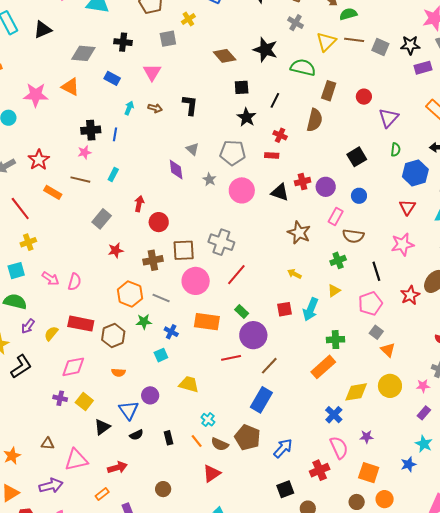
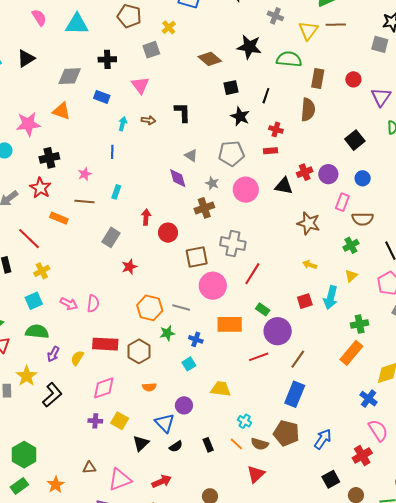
gray square: (380, 47) -> (380, 44), moved
black cross: (91, 130) -> (49, 158), moved
brown cross: (153, 260) -> (204, 208), moved

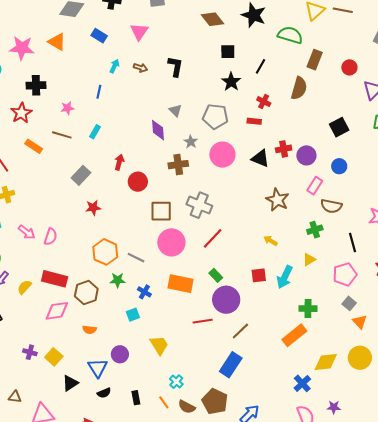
pink diamond: (104, 388) -> (57, 311), moved
yellow trapezoid: (221, 389) -> (159, 345), turned 40

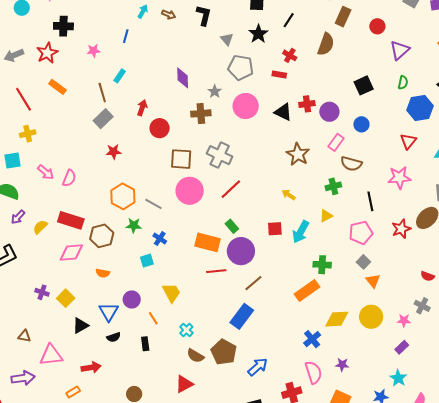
gray triangle: (175, 110) -> (227, 39), moved
brown line: (62, 135) -> (102, 92), moved, turned 54
orange rectangle: (181, 284) -> (208, 242), moved
orange line: (164, 402) -> (153, 318), moved

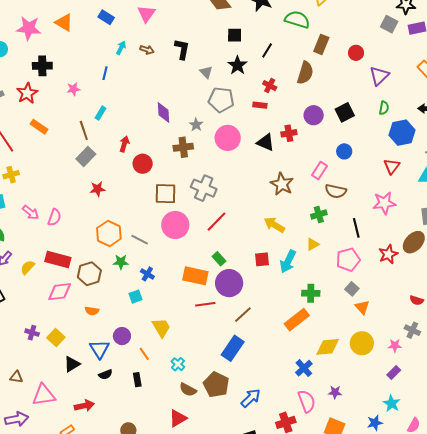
purple circle: (329, 112) -> (314, 115), moved
yellow arrow: (289, 195) -> (274, 225), size x1.5

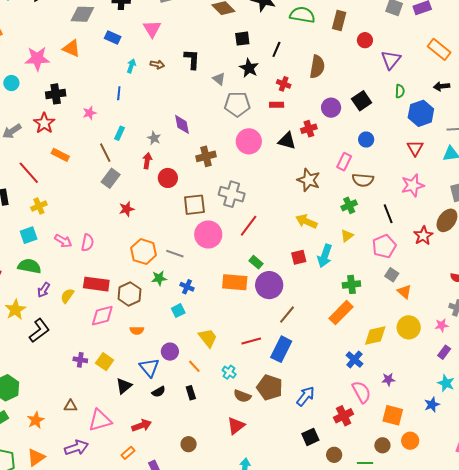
brown rectangle: (321, 44) -> (339, 20), moved
gray star: (196, 125) -> (154, 138), moved
red line: (205, 304) -> (251, 341), moved

